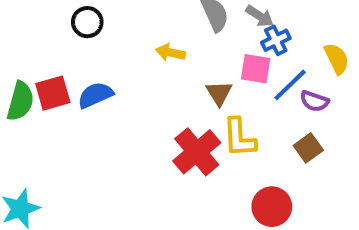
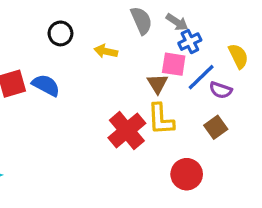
black circle: (87, 22) -> (60, 33), moved
brown triangle: (219, 93) -> (158, 84), moved
blue semicircle: (95, 95) -> (46, 85), turned 52

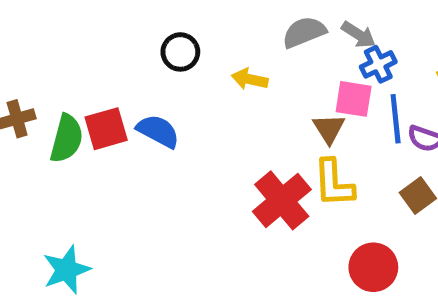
gray semicircle: (141, 21) -> (304, 32), turned -88
blue line: (201, 77) -> (396, 119), turned -52

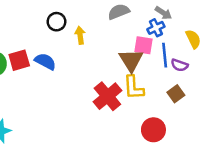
gray arrow: (359, 35) -> (163, 13), moved
yellow arrow: (250, 79) -> (80, 35), moved, turned 70
brown triangle: (329, 129) -> (131, 60), size x1.5

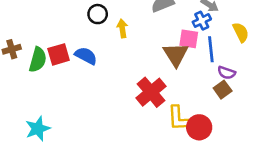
purple semicircle: (180, 65) -> (226, 73), moved
yellow L-shape: (134, 88) -> (178, 118), moved

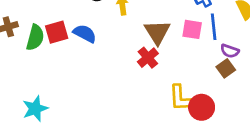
pink square: (189, 39) -> (192, 29), moved
brown triangle: (176, 54) -> (157, 32), moved
red cross: (151, 92) -> (148, 58), moved, size x0.7

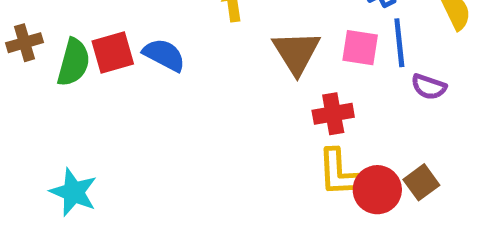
red cross: (148, 58) -> (333, 114), moved, turned 30
brown square: (226, 68) -> (421, 182), moved
cyan star: (35, 109) -> (73, 192), turned -30

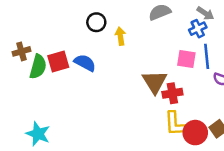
brown cross: (25, 43) -> (21, 51), moved
brown triangle: (296, 52) -> (155, 82), moved

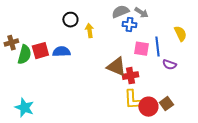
gray arrow: (205, 13) -> (141, 13), moved
blue cross: (198, 29) -> (129, 25), moved, turned 32
blue semicircle: (85, 63) -> (61, 52), turned -30
brown triangle: (155, 82) -> (116, 67), turned -35

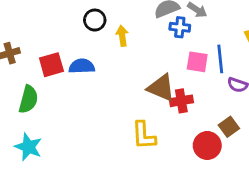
green semicircle: (24, 55) -> (28, 99), moved
yellow L-shape: (132, 100) -> (144, 135), moved
brown square: (166, 104) -> (229, 127), moved

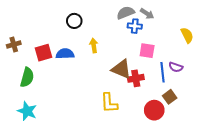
yellow arrow: (122, 36) -> (94, 46), moved
blue line: (220, 59) -> (162, 72), moved

